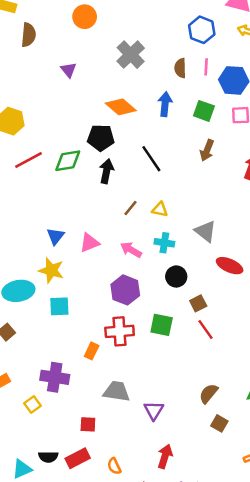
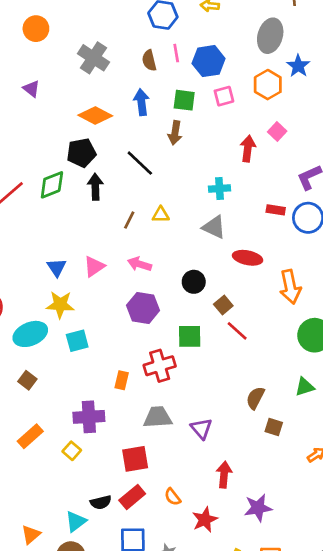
brown arrow: (207, 150) -> (175, 133), moved
cyan cross: (164, 243) -> (220, 188), moved
red cross: (120, 331) -> (160, 366), moved
red square: (88, 424) -> (135, 459), size x1.5

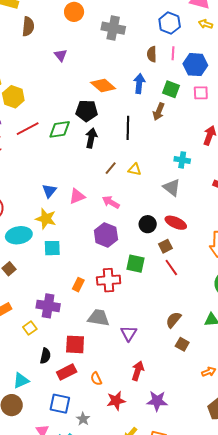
gray cross: (93, 58) -> (113, 28), moved, turned -35
black line: (140, 163) -> (128, 128), turned 35
red ellipse: (248, 258) -> (176, 223), moved
black semicircle: (101, 502) -> (45, 356), moved, turned -77

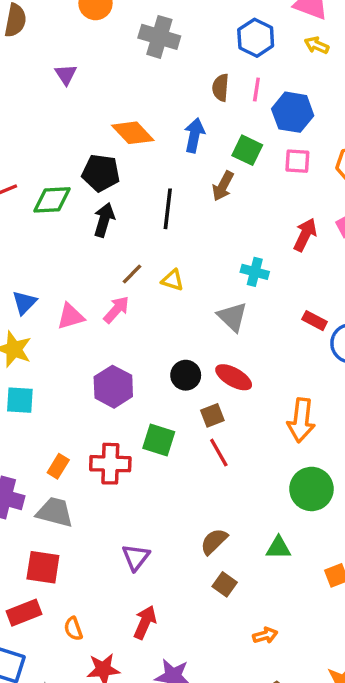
pink arrow: (111, 202) -> (116, 310), moved, turned 96
gray trapezoid: (99, 318) -> (55, 512), moved

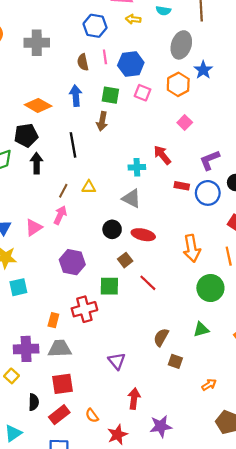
pink square: (297, 161) -> (143, 93), turned 35
red arrow: (305, 235) -> (162, 155), moved, turned -48
black circle: (186, 375) -> (112, 229), moved
brown square: (212, 415) -> (125, 260), moved

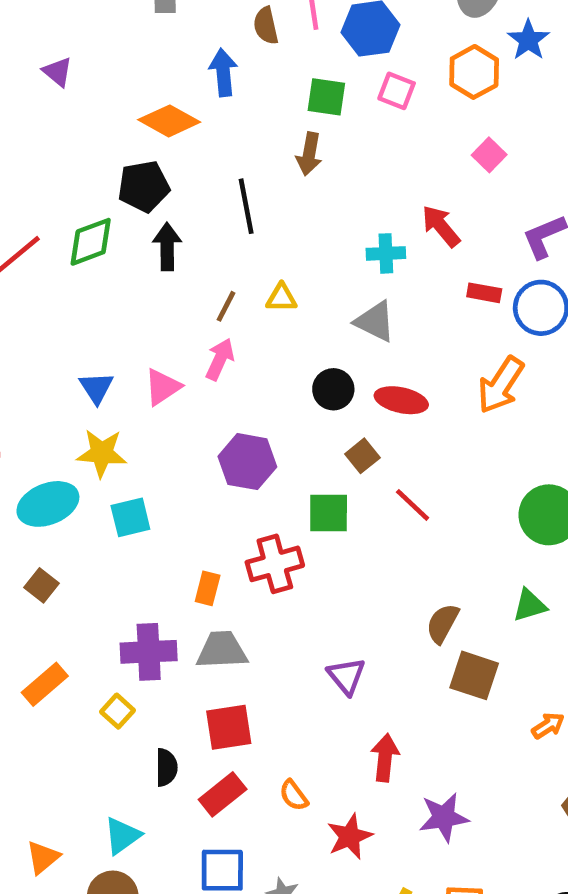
blue arrow: (76, 96) -> (223, 72), moved
orange arrow: (192, 248) -> (501, 385), moved, turned 44
brown square: (175, 361) -> (474, 675), size x1.5

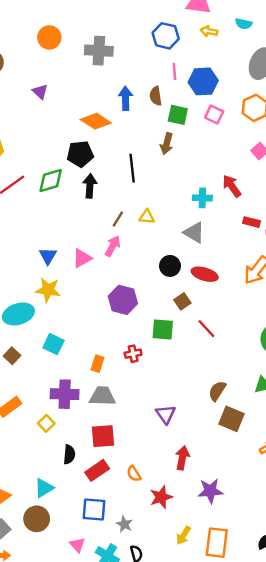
brown semicircle: (266, 26) -> (156, 96), moved
cyan square: (130, 517) -> (53, 344), moved, turned 35
red cross: (275, 564) -> (133, 354), size x0.6

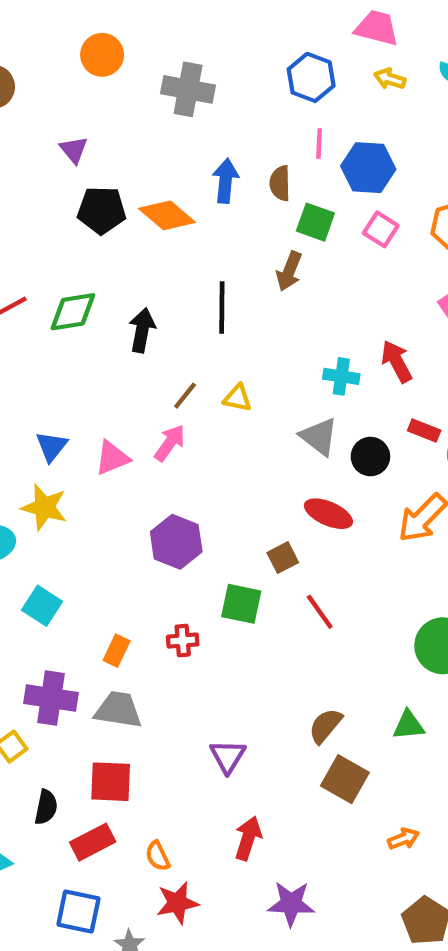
black pentagon: (80, 154) -> (102, 210), moved
black circle: (170, 266) -> (370, 457), moved
red star: (161, 497) -> (177, 903), moved

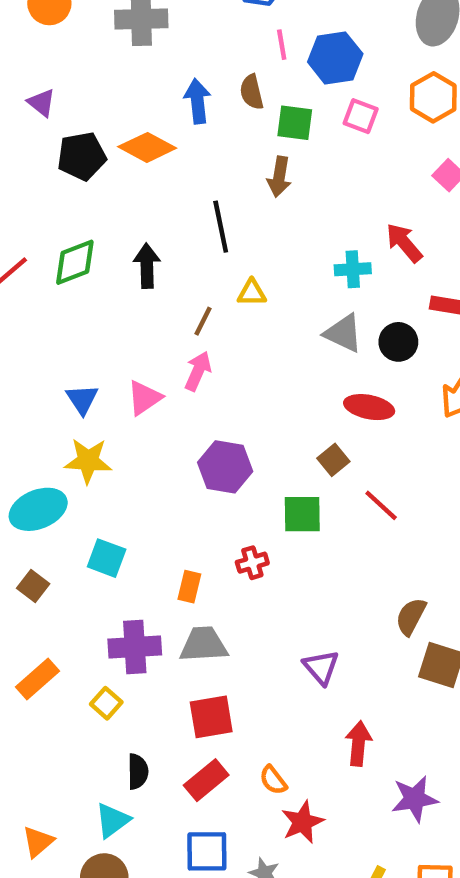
yellow triangle: (237, 398) -> (252, 293), moved
black semicircle: (46, 807) -> (138, 772), moved

